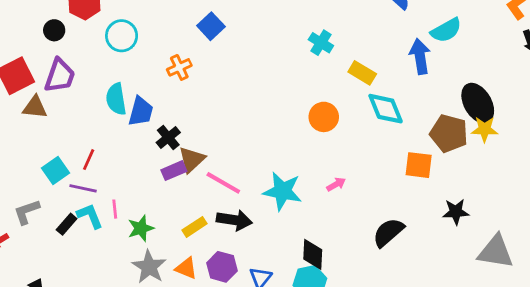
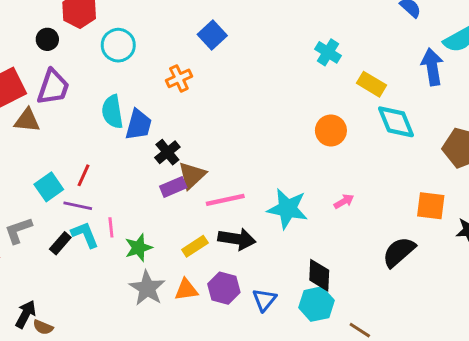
orange square: (419, 165) -> (431, 206), moved
pink line: (223, 183) -> (225, 200), turned -42
orange triangle: (186, 268) -> (186, 290), turned -30

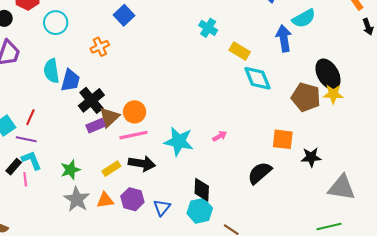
orange circle: (331, 130) -> (135, 112), moved
black cross: (167, 152) -> (91, 100), size x1.4
pink line: (111, 227) -> (25, 179), moved

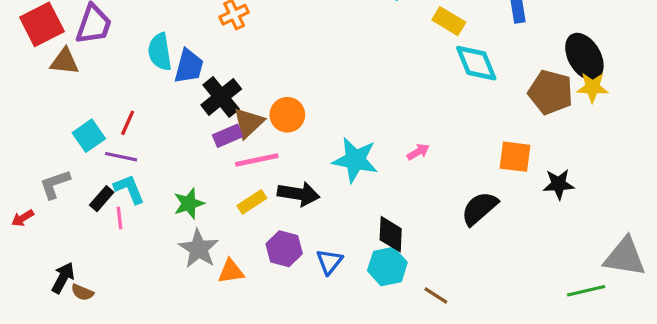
pink line: (133, 135) -> (257, 160), moved
gray triangle: (342, 188) -> (625, 257), moved
orange triangle: (105, 200) -> (231, 271), moved

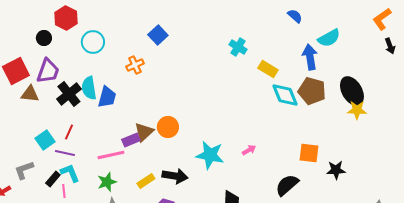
brown pentagon: (551, 92) -> (312, 91), moved
black cross: (221, 97) -> (69, 94), moved
pink line: (257, 160) -> (111, 155), moved

